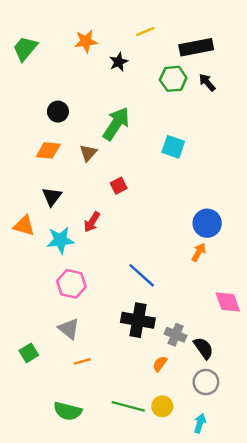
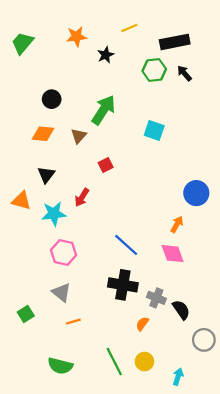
blue circle: (207, 223) -> (196, 193), moved
pink diamond: (228, 302) -> (173, 254), moved
gray circle: (206, 382) -> (204, 340), moved
green line: (128, 406) -> (114, 362), turned 48

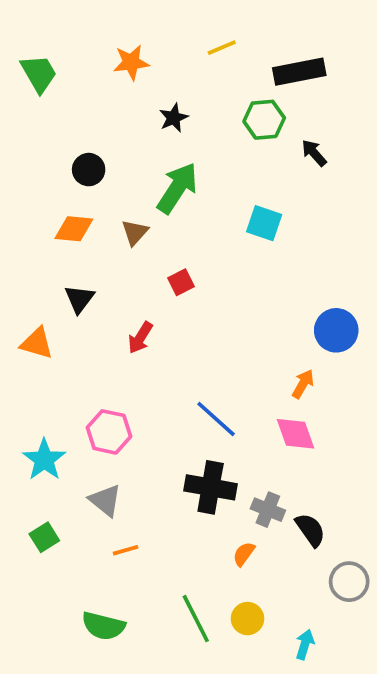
green trapezoid: (22, 43) -> (39, 73), turned 110
black star: (106, 55) -> (174, 118), moved
black arrow: (184, 73) -> (314, 153), moved
cyan star: (54, 214) -> (44, 460), moved, turned -30

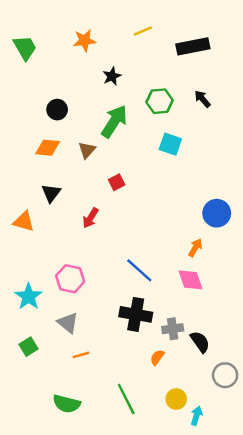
green hexagon: (264, 120) -> (160, 101), moved
gray cross: (268, 510) -> (173, 329), turned -30
yellow circle: (248, 619) -> (176, 399), moved

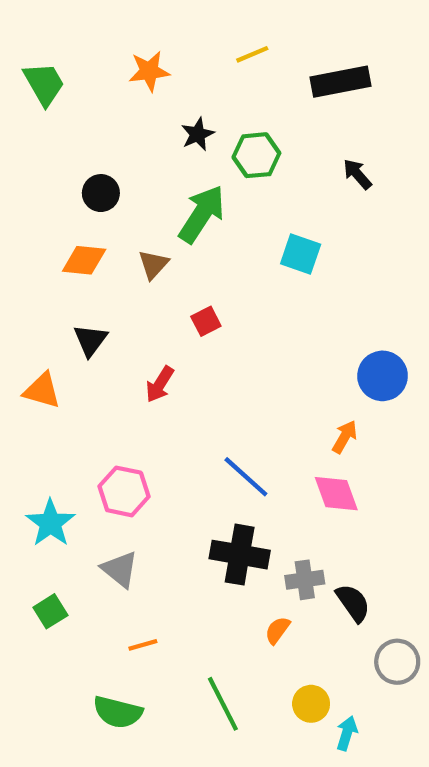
green hexagon: (160, 101) -> (256, 155), moved
orange line: (81, 355) -> (143, 645), moved

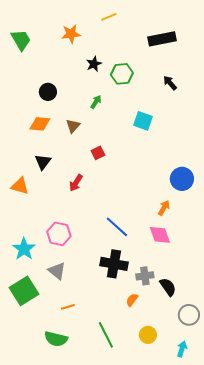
yellow line: (252, 54) -> (109, 17), moved
green arrow: (202, 214) -> (96, 102), size x0.5
green square: (50, 611) -> (24, 291), size x1.8
cyan arrow: (347, 733) -> (182, 349), moved

